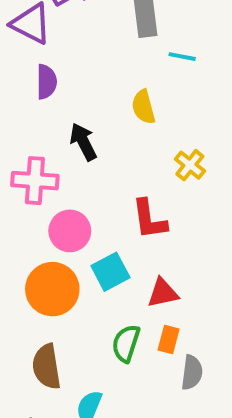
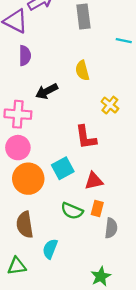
cyan line: (182, 57) -> (124, 41), moved
black arrow: (83, 142) -> (47, 91), turned -90
pink circle: (70, 231) -> (18, 148), moved
green semicircle: (126, 343) -> (72, 211), turned -85

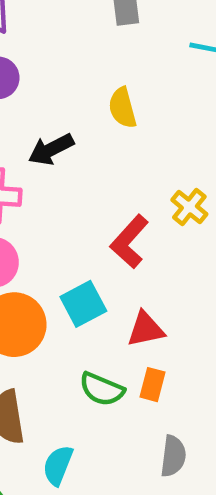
yellow cross: (110, 105) -> (189, 207), moved
red L-shape: (86, 137) -> (129, 242), turned 50
gray semicircle: (111, 228) -> (173, 456), moved

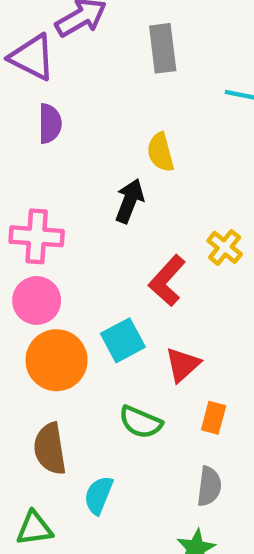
black arrow: (51, 149) -> (130, 201), moved, turned 138
red triangle: (146, 329) -> (183, 365), turned -30
orange rectangle: (152, 385) -> (214, 418), moved

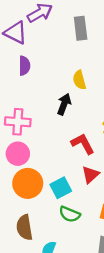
red L-shape: (167, 281) -> (83, 144), turned 110
cyan square: (123, 340) -> (61, 188), moved
red triangle: (183, 365) -> (90, 175), moved

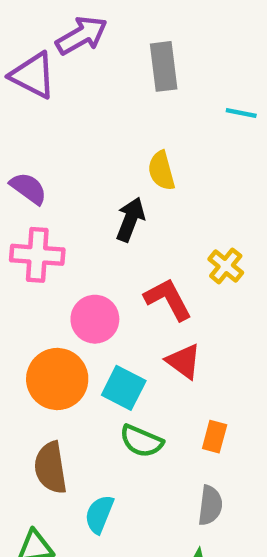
purple semicircle: (24, 66) -> (28, 188), moved, turned -54
pink circle: (18, 154) -> (95, 319), moved
red triangle: (90, 175) -> (184, 361), turned -42
cyan square: (61, 188) -> (124, 388), turned -35

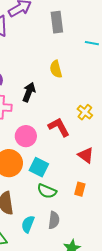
black arrow: (130, 219) -> (29, 92), moved
red triangle: (184, 361) -> (86, 155), moved
gray semicircle: (210, 505) -> (54, 220), moved

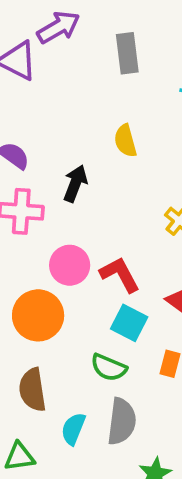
red L-shape: (59, 127) -> (120, 275), moved
cyan square: (39, 167) -> (129, 323), moved
gray semicircle: (54, 220) -> (122, 421), size x1.4

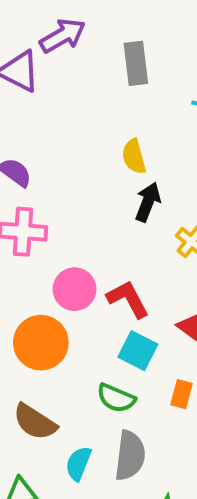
black arrow: (75, 183) -> (148, 202), moved
brown semicircle: (32, 390) -> (35, 422), turned -48

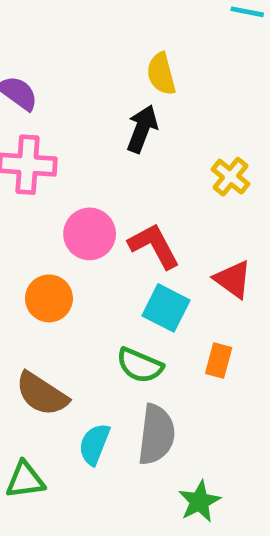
black arrow: (148, 202) -> (142, 129), moved
orange circle: (41, 343) -> (49, 298), size x0.7

